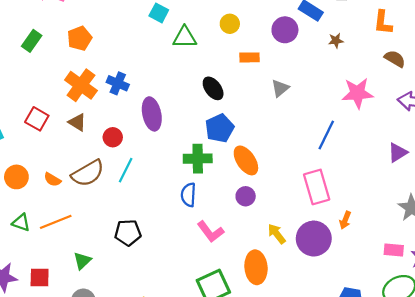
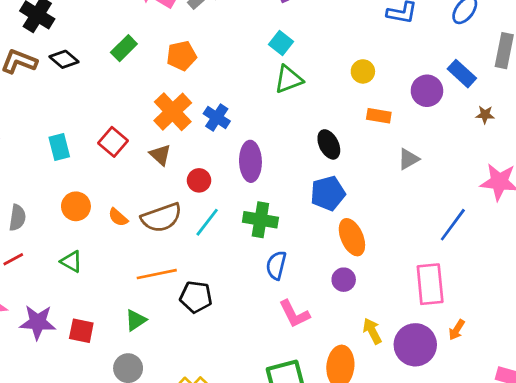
green triangle: (185, 37) -> (288, 79), moved, turned -30
green cross: (198, 159) -> (260, 220), moved
orange line: (56, 222) -> (157, 274), moved

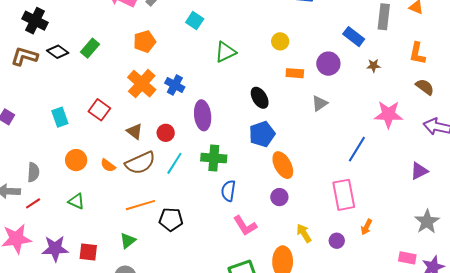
cyan square: (281, 43) -> (195, 21), moved
green rectangle: (124, 48) -> (90, 48), moved
purple circle: (427, 91) -> (328, 64), moved
brown triangle: (160, 155) -> (135, 131), moved
purple circle: (415, 345) -> (337, 241), size x0.5

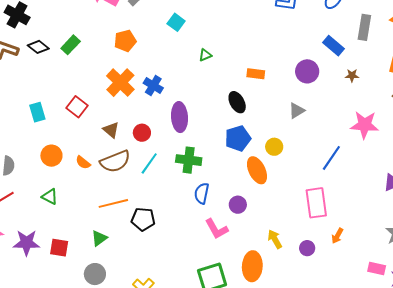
yellow circle: (280, 41) -> (274, 147), moved
green triangle: (225, 52) -> (205, 55), size x0.6
orange rectangle: (295, 73) -> (256, 74), moved
purple circle: (279, 197) -> (238, 205), moved

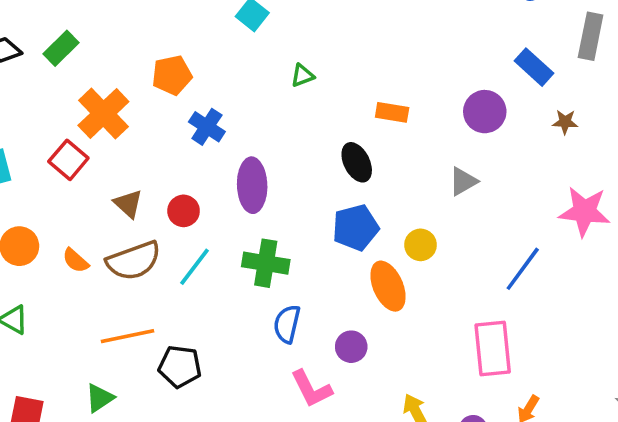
orange pentagon: (125, 41) -> (172, 75), moved
orange cross: (120, 83) -> (103, 114), moved

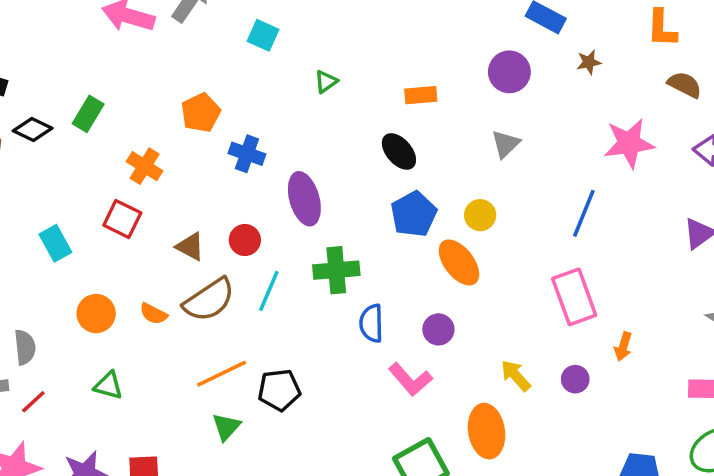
orange cross: (103, 114) -> (145, 166), size x0.7
green triangle: (100, 398) -> (226, 427), moved

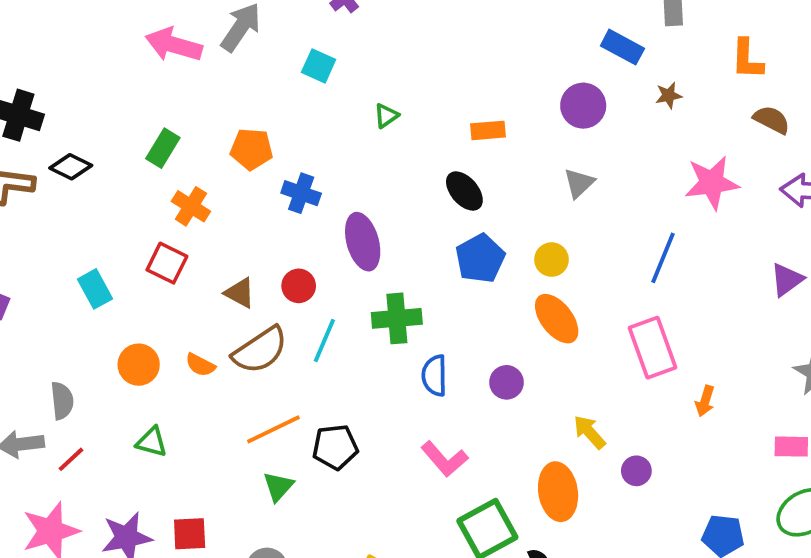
orange pentagon: (201, 113) -> (252, 149), turned 30
green rectangle: (88, 114) -> (163, 148), moved
orange ellipse: (459, 262) -> (557, 319), moved
pink L-shape: (410, 379) -> (444, 459), moved
purple circle: (575, 379) -> (636, 471), moved

